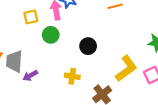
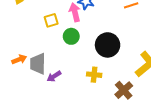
black circle: (88, 46) -> (108, 45), size x1.5

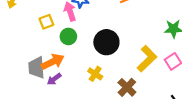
orange arrow: (19, 59) -> (53, 62), moved, size x1.5
yellow cross: (94, 75) -> (95, 74), turned 32

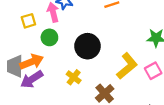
purple arrow: (54, 79) -> (32, 79), size x1.5

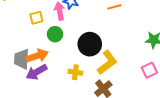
yellow L-shape: (127, 66) -> (107, 62), moved
yellow cross: (74, 77) -> (75, 72), turned -32

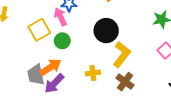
yellow square: (36, 18) -> (39, 30), size x1.5
black circle: (90, 44) -> (106, 31), moved

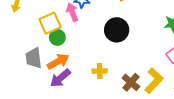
green circle: (62, 41) -> (57, 37), moved
yellow L-shape: (122, 55) -> (154, 81), moved
gray trapezoid: (36, 75) -> (34, 58), moved

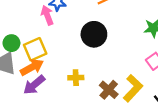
yellow square: (50, 23) -> (35, 49), moved
green circle: (57, 37) -> (11, 43), moved

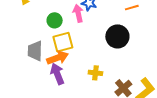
green circle: (11, 43) -> (55, 20), moved
purple arrow: (34, 85) -> (57, 74), turned 100

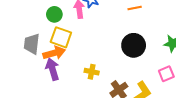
black circle: (117, 36) -> (134, 45), moved
yellow square: (63, 42) -> (61, 37), turned 30

